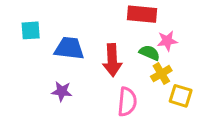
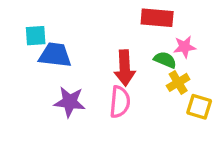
blue trapezoid: (69, 48) -> (55, 55), moved
purple star: (62, 91) -> (70, 102), size x1.4
pink semicircle: (127, 102) -> (120, 102), moved

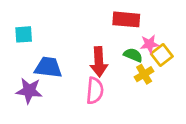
blue trapezoid: (55, 55) -> (48, 67), moved
purple star: (70, 102) -> (29, 91), moved
yellow square: (199, 107) -> (162, 55), moved, turned 35

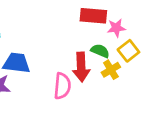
pink star: (150, 44) -> (116, 28), moved
red arrow: (99, 62) -> (81, 67), moved

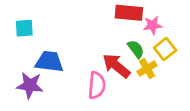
green semicircle: (100, 51) -> (136, 49), turned 30
red arrow: (81, 67) -> (116, 66), turned 132

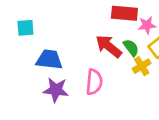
red arrow: (116, 66) -> (109, 46), moved
purple star: (30, 85) -> (56, 90), moved

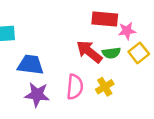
green semicircle: (131, 48) -> (111, 53), turned 120
yellow cross: (142, 66) -> (105, 87), moved

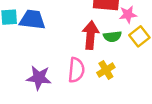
red arrow: (89, 52) -> (90, 35), turned 56
blue trapezoid: (31, 65) -> (32, 20), moved

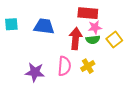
pink star: (128, 15) -> (95, 27), moved
blue trapezoid: (32, 20) -> (44, 26), moved

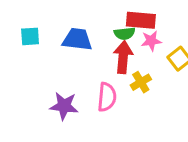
green semicircle: (93, 40) -> (125, 33), moved
yellow cross: (88, 66) -> (141, 82), moved

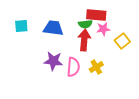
yellow cross: (141, 82) -> (96, 67), moved
purple star: (64, 106) -> (53, 61), moved

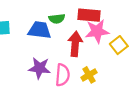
green semicircle: (85, 24) -> (57, 19), moved
pink star: (103, 29) -> (97, 31), size x1.5

